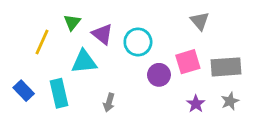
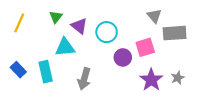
yellow line: (42, 42) -> (19, 23), moved
gray rectangle: (226, 67) -> (175, 33), moved
gray arrow: (109, 102) -> (84, 79), size x1.5
purple star: (196, 104) -> (151, 80), size x1.6

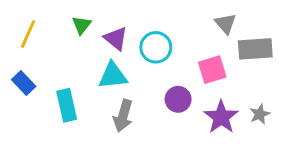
cyan triangle: (65, 47) -> (113, 76), moved
purple circle: (123, 57) -> (178, 99), moved
blue rectangle: (18, 70) -> (24, 83), moved

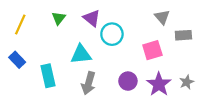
purple triangle: (116, 38) -> (92, 18), moved
gray rectangle: (255, 49) -> (183, 35), size x0.7
purple circle: (178, 99) -> (128, 81), moved

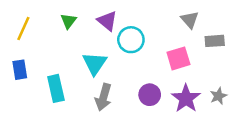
cyan triangle: (81, 54) -> (95, 63), turned -50
blue rectangle: (17, 60) -> (20, 70), turned 35

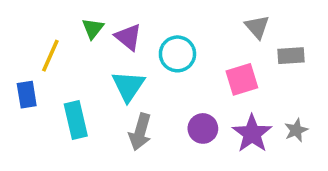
purple triangle: (107, 21) -> (128, 37), moved
yellow line: (23, 28) -> (50, 56), moved

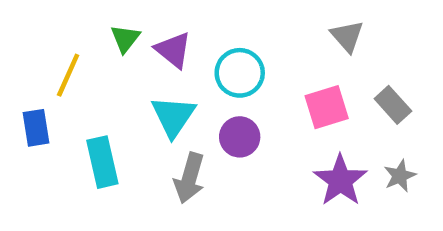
gray rectangle: (291, 56) -> (393, 105), moved, turned 52
purple circle: (203, 128) -> (240, 137), moved

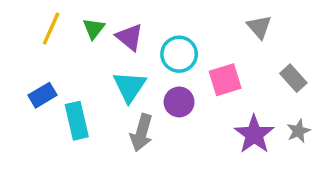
yellow line: (68, 75) -> (51, 29), moved
pink square: (327, 107) -> (225, 80), moved
blue rectangle: (36, 128) -> (43, 95), moved, turned 68

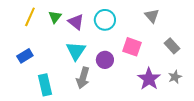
cyan circle: (179, 54) -> (105, 20), moved
pink square: (225, 80) -> (132, 47), turned 36
cyan rectangle: (77, 121) -> (45, 85), moved

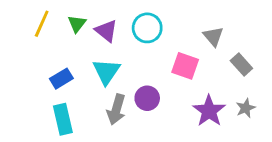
gray triangle: (152, 16) -> (213, 36), moved
blue rectangle: (25, 56) -> (61, 79), moved
purple circle: (105, 60) -> (147, 98), moved

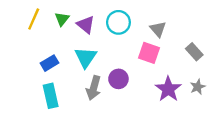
gray triangle: (213, 36) -> (158, 29), moved

